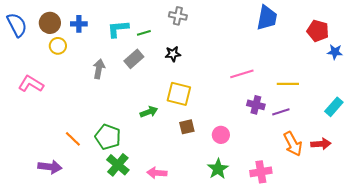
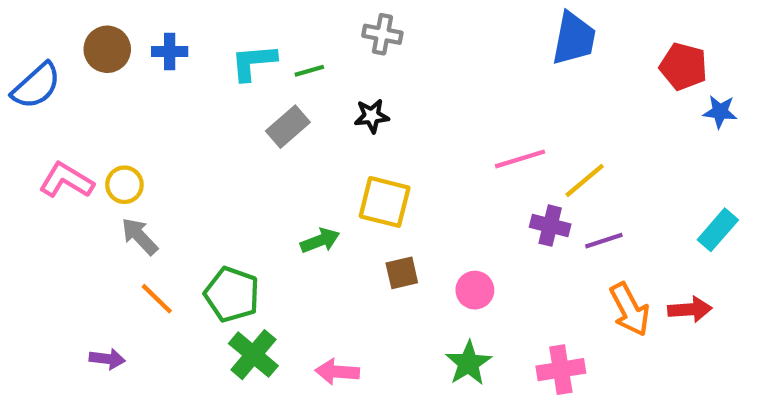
blue semicircle: (17, 25) -> (36, 86), moved, turned 75
yellow circle: (58, 46) -> (124, 185), moved
gray arrow: (99, 69) -> (139, 236), moved, turned -54
yellow line: (288, 84) -> (585, 180), moved, turned -40
purple arrow: (50, 167) -> (107, 359), size x0.7

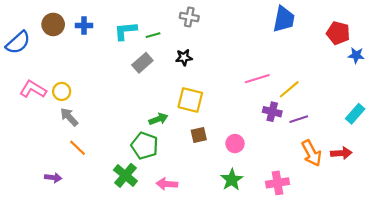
green pentagon: (232, 294) -> (145, 146), moved

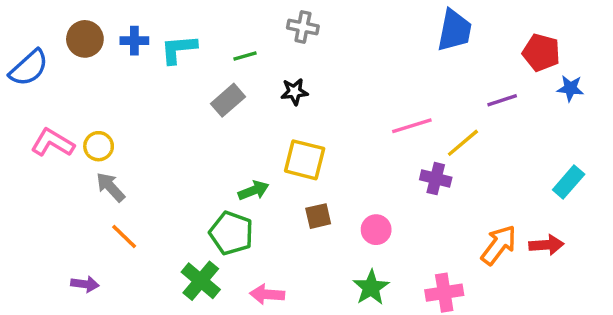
cyan L-shape: (125, 31) -> (179, 49), moved
purple line: (299, 119) -> (502, 100), moved
orange arrow: (312, 153) -> (499, 245), turned -115

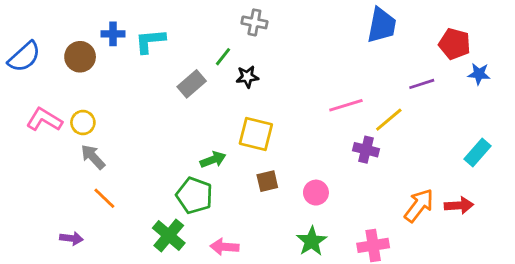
brown circle: (85, 39) -> (80, 57), moved
green line: (245, 56) -> (223, 57), moved, turned -36

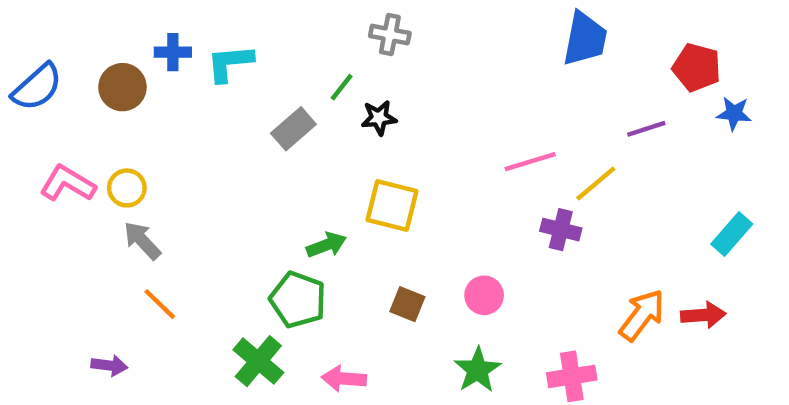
brown square: (267, 181) -> (407, 304), moved, turned 35

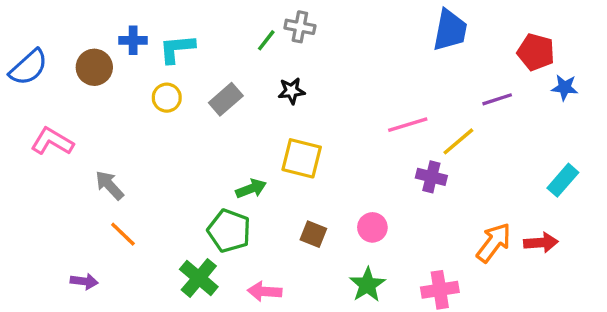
green line: (342, 87) -> (266, 40), moved
yellow circle: (127, 188) -> (167, 98), moved

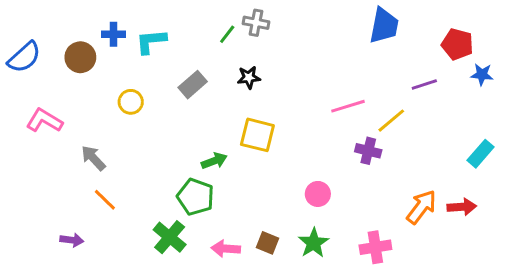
yellow circle: (167, 98) -> (131, 102), moved
brown square: (313, 234) -> (267, 243), moved

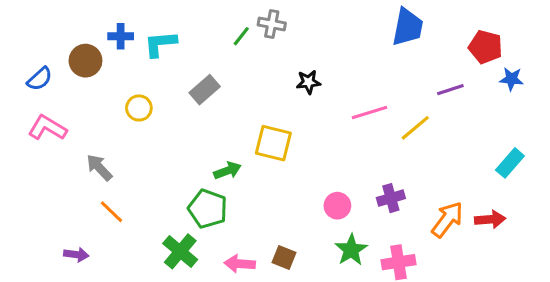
blue semicircle: (24, 57) -> (40, 79), moved, size x0.7
black star: (249, 77) -> (308, 82), moved
purple cross: (368, 151) -> (391, 198), moved, turned -30
green star: (314, 243) -> (351, 250), moved

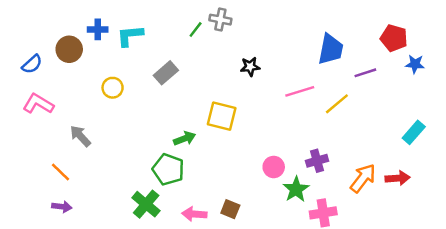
blue trapezoid: (408, 27) -> (331, 49), moved
orange line: (111, 212) -> (61, 172), moved
green star: (351, 250) -> (296, 189), moved

